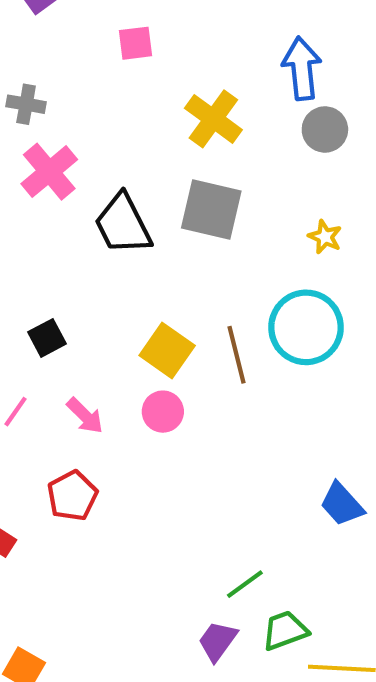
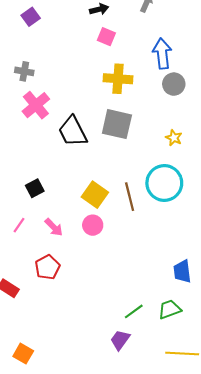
pink square: (135, 43) -> (106, 37), moved, turned 30
yellow cross: (213, 119) -> (118, 79), turned -32
blue trapezoid: (342, 504) -> (182, 271), turned 35
green trapezoid: (285, 630) -> (170, 309), moved

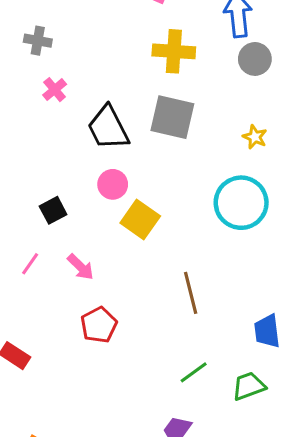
pink cross: (36, 105) -> (55, 90), size x0.6
brown line: (130, 197) -> (191, 293), moved
pink circle: (93, 225) -> (113, 184), moved
red pentagon: (47, 267) -> (99, 325), moved
green line: (134, 311) -> (194, 372), moved

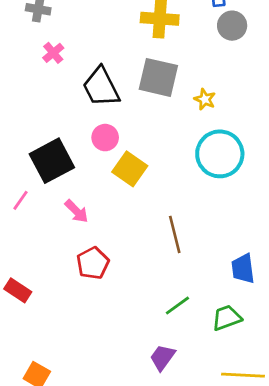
yellow star: (255, 137) -> (205, 99), moved
black square: (53, 210) -> (52, 161), size x1.8
pink line: (30, 264) -> (20, 200), moved

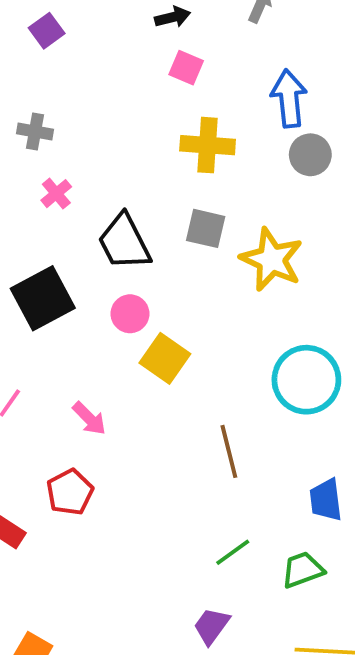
gray square: (158, 77) -> (206, 228), size x0.7
yellow star: (205, 99) -> (272, 259), size x2.0
cyan circle: (220, 154) -> (306, 380), moved
black square: (52, 161) -> (43, 298), moved
red pentagon: (93, 263) -> (70, 492), moved

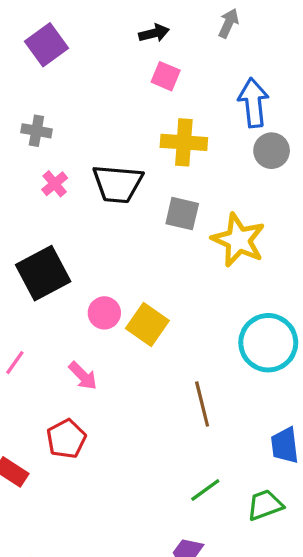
purple square: (47, 31) -> (46, 45), size x1.4
black trapezoid: (124, 242) -> (118, 184), moved, turned -58
pink circle: (130, 314) -> (104, 313), moved

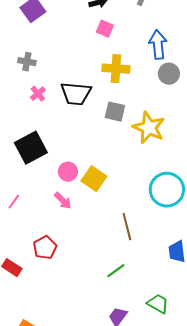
pink arrow: (83, 376) -> (63, 201), moved
green line: (205, 490) -> (116, 271), moved
green trapezoid: (265, 505) -> (158, 304), moved, turned 50

